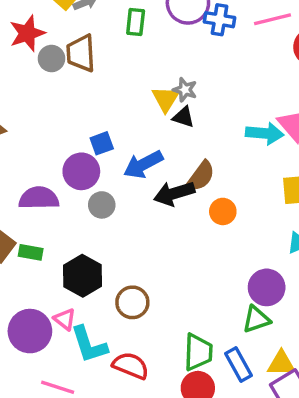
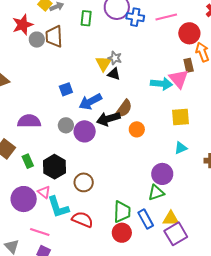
purple circle: (81, 171) -> (85, 131), moved
green rectangle: (31, 252) -> (28, 161), moved, turned 56

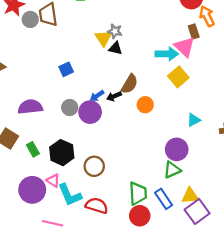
blue arrow: (90, 102) -> (97, 96), moved, size x0.6
yellow square: (181, 117) -> (178, 77), moved, turned -30
black arrow: (108, 119) -> (114, 96), size x0.6

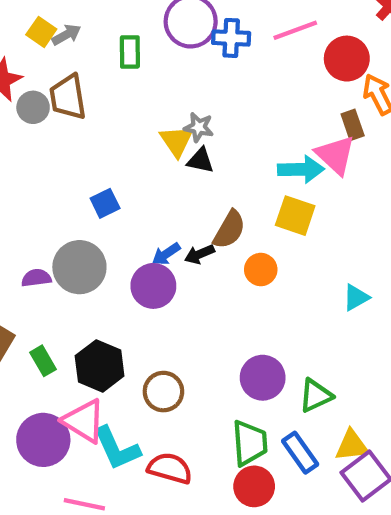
yellow square: (178, 77) -> (295, 216), moved, turned -30
purple semicircle: (30, 107) -> (36, 278), size x0.6
gray circle: (70, 108) -> (79, 267), moved, size x1.6
purple circle: (177, 149) -> (263, 378), moved
pink triangle: (53, 181) -> (84, 421), size x1.6

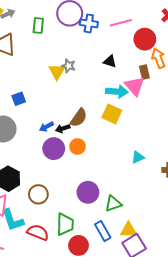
black triangle: (201, 160) -> (110, 61), moved
orange circle: (261, 270) -> (77, 147), moved
purple circle: (153, 286) -> (54, 149), moved
green trapezoid: (250, 443) -> (65, 224), moved

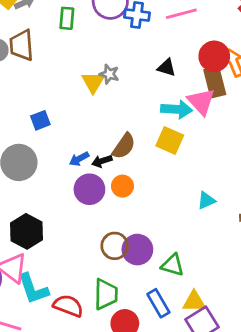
red circle: (145, 39) -> (214, 56), moved
brown rectangle: (144, 72) -> (215, 82), size x1.5
brown circle: (38, 194) -> (115, 246), moved
green triangle: (113, 204) -> (173, 265), turned 36

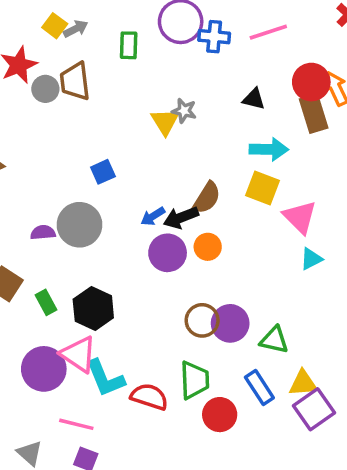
pink triangle: (201, 102) -> (300, 217), moved
black arrow: (102, 161) -> (181, 218), size x1.4

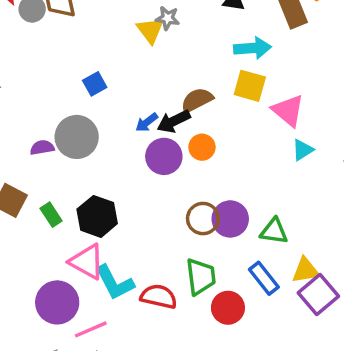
brown semicircle: (207, 198) -> (197, 100), turned -144
purple circle: (44, 369) -> (57, 302), moved
pink line: (76, 424) -> (91, 329), turned -32

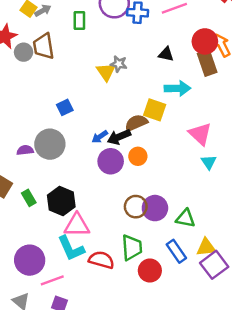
yellow square: (250, 86) -> (155, 110), moved
cyan triangle: (303, 150) -> (209, 162), turned -35
pink triangle: (87, 262) -> (77, 225), moved, turned -32

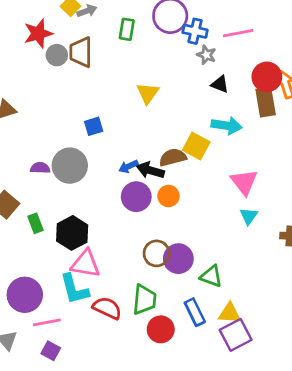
gray star: (119, 64) -> (206, 55), moved
black arrow: (119, 137) -> (150, 170), turned 30

